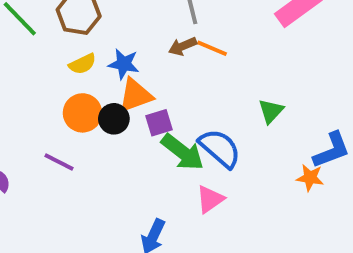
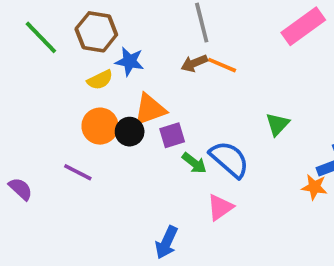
blue star: (124, 64) -> (130, 61), moved
green arrow: (183, 152) -> (194, 163), size x0.6

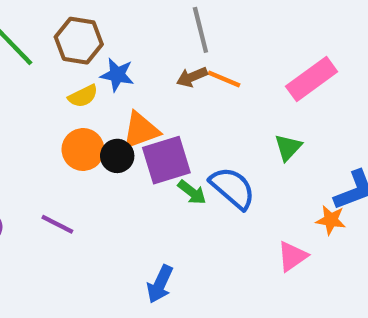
pink rectangle: (303, 26) -> (312, 79), moved
purple square: (172, 135) -> (166, 160), size x1.6
purple line: (78, 172) -> (57, 224), moved
pink triangle: (220, 207) -> (292, 256), moved

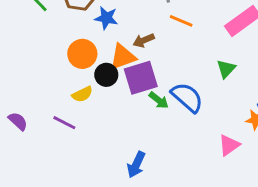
brown arrow: (192, 77) -> (144, 40), moved
yellow semicircle: (83, 96) -> (82, 94), moved
orange circle: (83, 150) -> (82, 54), moved

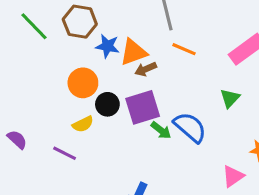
orange triangle: (123, 57) -> (133, 52), moved
purple semicircle: (18, 121) -> (17, 139), moved

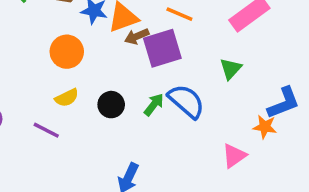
black circle: (107, 104) -> (111, 105), moved
purple square: (143, 107) -> (162, 48), moved
green arrow: (161, 130) -> (154, 105), turned -90

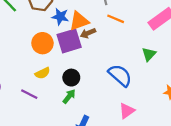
purple square: (162, 48) -> (69, 41), moved
green arrow: (154, 105) -> (69, 96), moved
pink triangle: (234, 156) -> (127, 111), moved

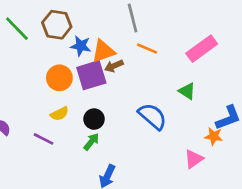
green triangle: (149, 54) -> (187, 91), turned -40
pink triangle: (127, 111) -> (194, 159), moved

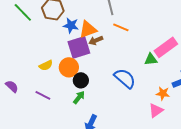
pink rectangle: (202, 49) -> (166, 47), moved
orange circle: (59, 78) -> (69, 67), moved
green triangle: (187, 91) -> (151, 59), turned -40
yellow semicircle: (59, 114) -> (46, 65), moved
orange star: (214, 136) -> (163, 93), moved

